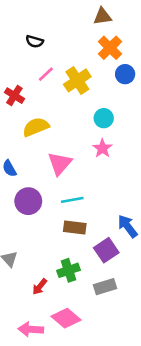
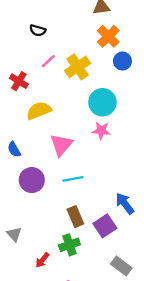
cyan circle: (104, 118) -> (102, 102), size x1.5
pink star: (102, 148) -> (101, 131), turned -30
brown rectangle: (75, 228) -> (75, 217), moved, turned 60
gray rectangle: (105, 287) -> (121, 266), moved, turned 54

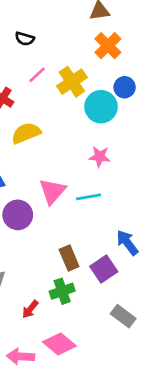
blue circle: (122, 61) -> (125, 87), moved
cyan circle: (102, 102) -> (101, 107), moved
pink triangle: (61, 145) -> (52, 191), moved
cyan line: (73, 179) -> (88, 197), moved

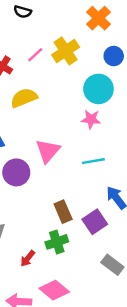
pink line: (37, 75) -> (35, 55), moved
cyan circle: (101, 107) -> (98, 89), moved
cyan line: (88, 197) -> (93, 161), moved

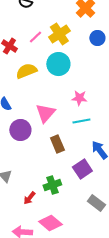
cyan circle: (98, 89) -> (58, 64), moved
pink star: (91, 119) -> (79, 98), moved
brown rectangle: (63, 212) -> (57, 144), moved

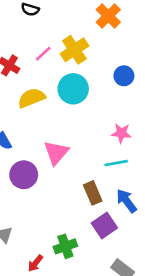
blue circle: (97, 38) -> (124, 76), moved
pink star: (79, 98) -> (121, 133), moved
cyan line: (81, 121) -> (116, 163), moved
brown rectangle: (57, 144) -> (93, 193), moved

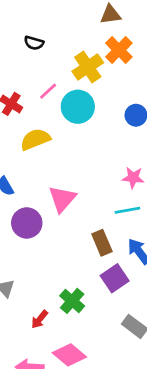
yellow cross: (74, 50) -> (88, 67), moved
cyan circle: (73, 89) -> (78, 107), moved
green cross: (65, 246) -> (72, 301), turned -30

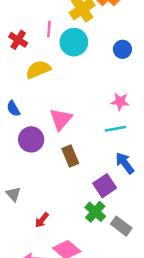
pink line: (48, 91) -> (49, 29), turned -42
brown rectangle: (102, 243) -> (70, 156), moved
green cross: (72, 301) -> (95, 212), moved

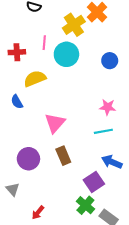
red cross: (18, 40) -> (17, 52), turned -35
blue semicircle: (13, 109) -> (17, 102), moved
purple circle: (31, 139) -> (28, 159), moved
blue arrow: (125, 163) -> (112, 162), turned -30

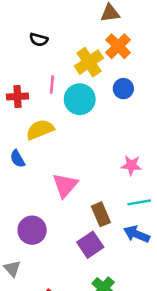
blue circle: (110, 61) -> (123, 89), moved
cyan line: (103, 131) -> (139, 202), moved
brown rectangle: (63, 156) -> (101, 214), moved
purple square: (94, 182) -> (90, 245), moved

